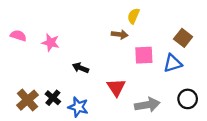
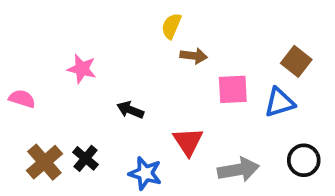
yellow semicircle: (133, 16) -> (171, 26), moved
pink semicircle: (18, 36) -> (22, 99), moved
blue star: (78, 107) -> (145, 173), moved

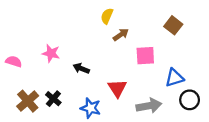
brown arrow: (194, 56) -> (121, 35), turned -42
brown square: (296, 61) -> (173, 25), moved
pink star: (82, 69) -> (51, 53), moved
blue triangle: (279, 102) -> (174, 78), moved

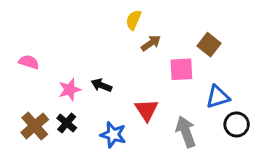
brown square: (173, 25) -> (209, 45), moved
pink star: (51, 53) -> (70, 90), moved, turned -30
pink semicircle: (14, 61) -> (29, 62), moved
gray arrow: (149, 106) -> (186, 132), turned -100

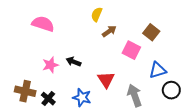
pink semicircle: (29, 62) -> (43, 24), moved, size x1.5
pink square: (181, 69) -> (131, 50), turned 30
black cross: (67, 123) -> (48, 99), moved
brown cross: (35, 126) -> (25, 91), turned -36

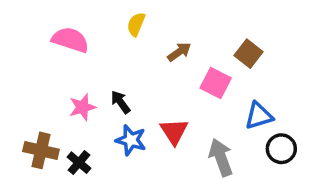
yellow semicircle: (97, 14) -> (136, 24), moved
black arrow: (74, 62) -> (120, 102), turned 32
blue star: (82, 97) -> (131, 140), moved

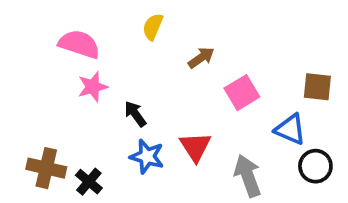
brown square: (248, 54) -> (317, 87), moved, turned -32
pink square: (216, 83) -> (242, 93), turned 32
pink star: (82, 107) -> (93, 87), moved
blue triangle: (259, 116) -> (290, 129), turned 40

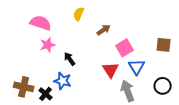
blue triangle: (290, 129) -> (137, 67), moved, turned 36
red triangle: (195, 147) -> (111, 70), moved
blue star: (147, 156) -> (63, 81), moved

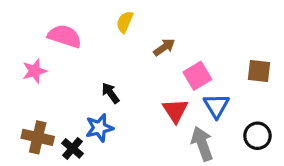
pink star: (48, 45) -> (35, 71), moved
blue star: (63, 81) -> (99, 128), turned -30

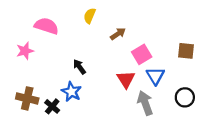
blue star: (99, 128) -> (71, 92), turned -30

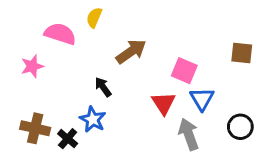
yellow semicircle: (90, 16) -> (94, 18), moved
brown arrow: (118, 34) -> (131, 51), moved, size x1.5
brown square: (186, 51) -> (242, 53), moved
pink square: (142, 54) -> (184, 71), turned -36

